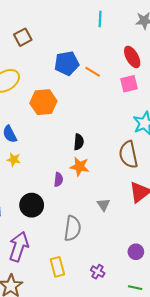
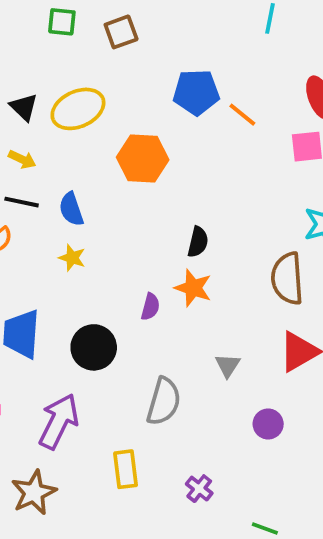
purple circle: (136, 252) -> (268, 424), moved

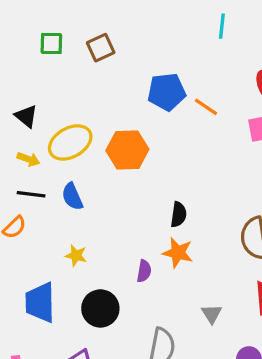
yellow ellipse: (78, 109) -> (70, 142), moved
yellow star: (72, 258) -> (76, 255), moved

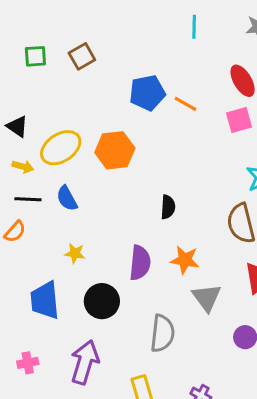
orange star: (178, 253) -> (185, 260), moved
purple semicircle: (144, 271) -> (140, 263), size x1.6
gray triangle: (212, 314) -> (207, 298), size x1.5

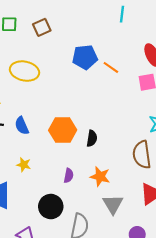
yellow ellipse: (61, 148) -> (25, 71), moved, turned 40
orange hexagon: (115, 150) -> (63, 130), moved
purple semicircle: (140, 263) -> (69, 176), size x0.6
black circle: (102, 301) -> (51, 207), moved

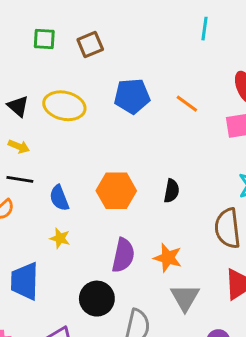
blue pentagon: (85, 57) -> (132, 96), moved
blue semicircle: (22, 126) -> (59, 198), moved
black semicircle: (92, 138) -> (172, 191), moved
purple semicircle: (69, 176) -> (123, 255), size x1.6

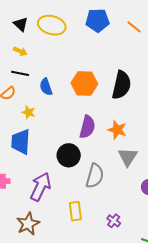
black semicircle: (172, 191) -> (121, 85), size x1.8
yellow star: (60, 238) -> (28, 112), moved

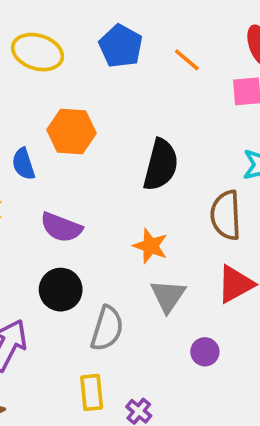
blue pentagon: (97, 20) -> (121, 46), turned 30
orange hexagon: (84, 83) -> (71, 132), moved
purple semicircle: (87, 127) -> (61, 227), moved, turned 95
yellow rectangle: (75, 211) -> (92, 392), moved

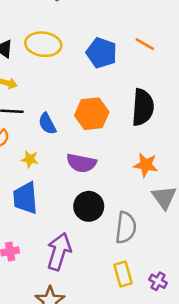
blue pentagon: (121, 46) -> (102, 53), moved
orange line: (187, 60) -> (145, 44), moved
orange hexagon: (71, 132) -> (92, 114), moved

